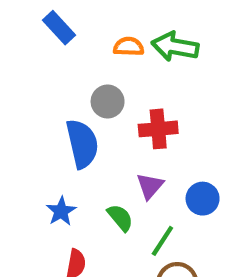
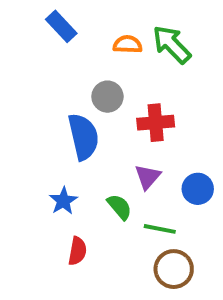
green arrow: (175, 47) -> (172, 44), turned 36
green line: (162, 241) -> (160, 229), turned 68

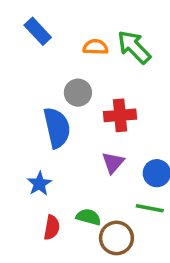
green semicircle: (120, 207) -> (88, 217), moved, turned -35
green line: (160, 229) -> (150, 208), moved
brown circle: (174, 269) -> (116, 238), moved

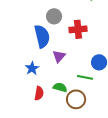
purple triangle: (113, 163) -> (59, 56), moved
green line: (150, 208) -> (85, 77), moved

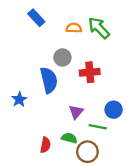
purple triangle: (59, 56) -> (76, 112), moved
blue star: (32, 68) -> (19, 99), moved

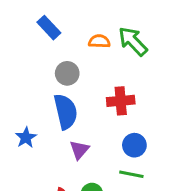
gray circle: (62, 57) -> (67, 73), moved
blue circle: (114, 110) -> (134, 145), moved
purple triangle: (76, 112) -> (79, 150), moved

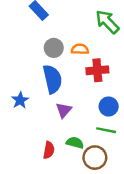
orange semicircle: (99, 41) -> (80, 49), moved

